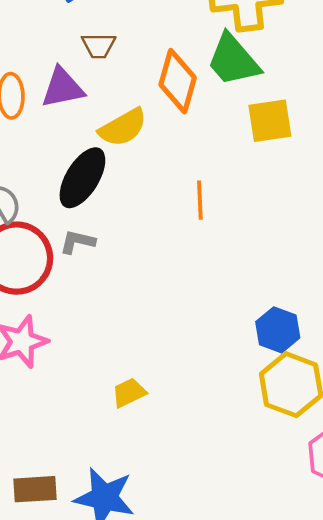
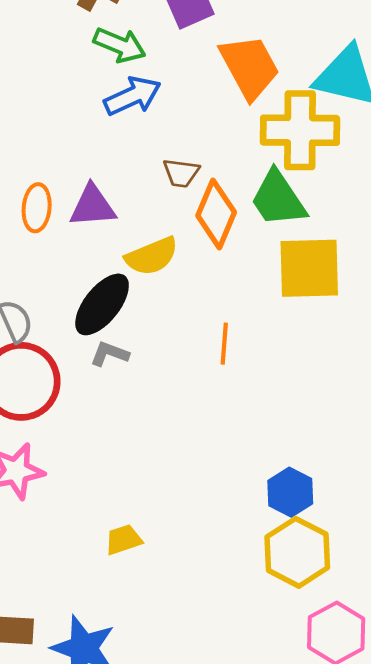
brown trapezoid: (99, 46) -> (181, 173), moved
yellow square: (270, 121) -> (309, 268), size x1.4
gray L-shape: (77, 242) -> (109, 354), moved

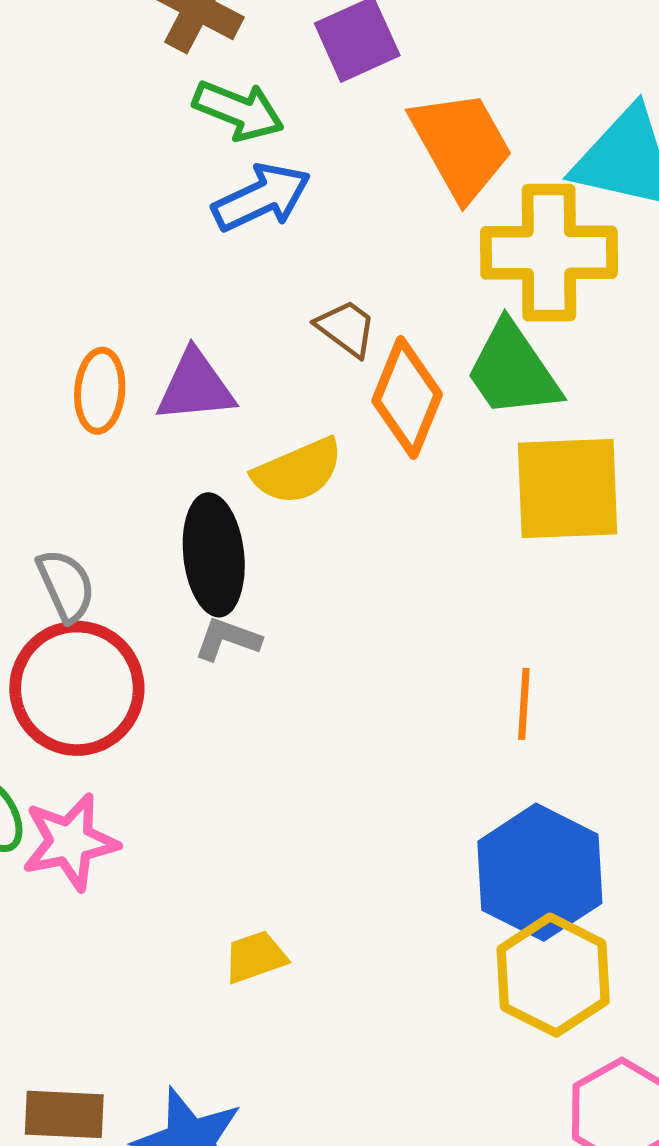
brown trapezoid: (181, 173) -> (346, 328), turned -150
black ellipse: (102, 304) -> (214, 555), turned -44
orange line: (224, 344) -> (524, 704), moved
blue hexagon: (290, 492) -> (540, 872), size x1.6

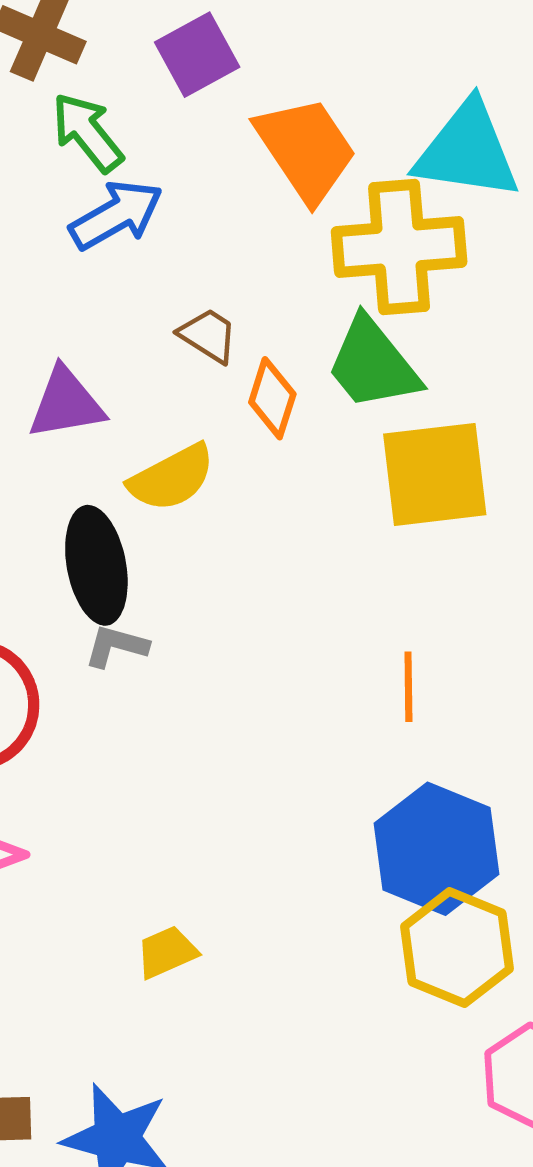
green arrow: (239, 111) -> (87, 132), turned -146
orange diamond: (407, 397) -> (272, 398), size x0.7

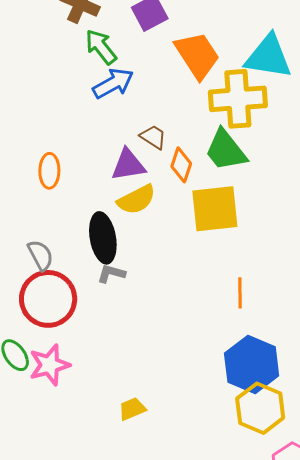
purple triangle: (66, 403) -> (128, 165), moved
yellow square: (435, 474) -> (215, 209), moved

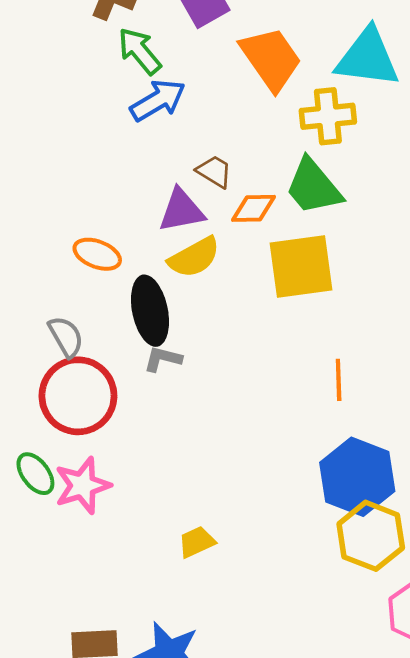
yellow cross: (238, 99) -> (328, 116), size x0.7
orange diamond: (181, 165) -> (254, 208), turned 72
orange ellipse: (49, 171) -> (97, 254), moved, turned -68

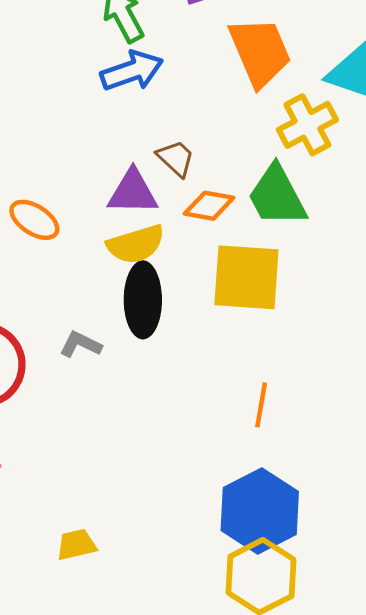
yellow cross: (328, 116) -> (307, 125), turned -34
black ellipse: (150, 311) -> (143, 300), moved

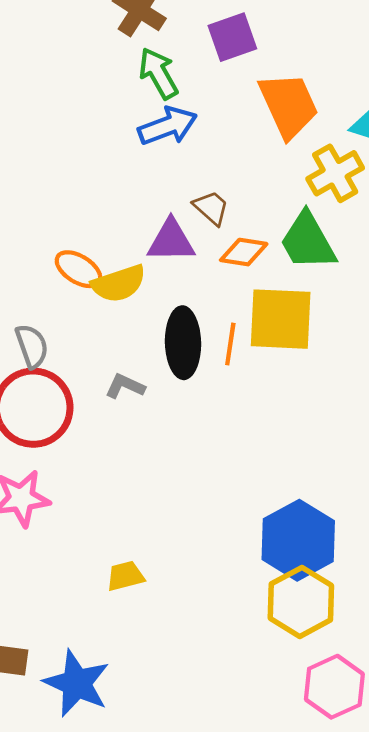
yellow semicircle: (136, 244) -> (119, 284), moved
orange line: (261, 405) -> (230, 344), moved

